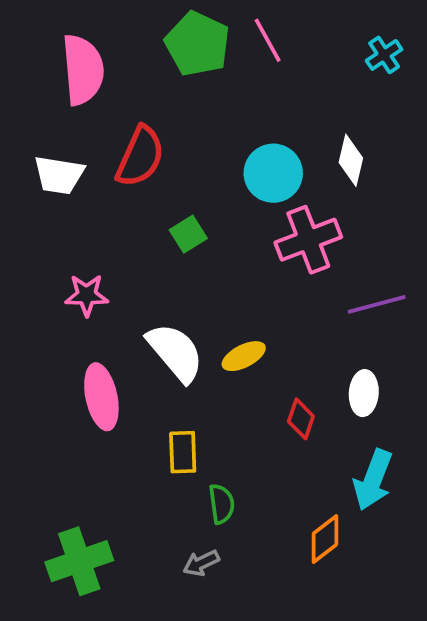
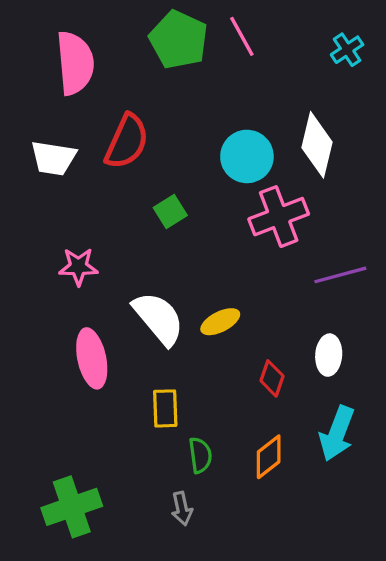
white diamond: (351, 160) -> (317, 145), size x1.4
orange diamond: (325, 539) -> (269, 457), moved
gray arrow: (201, 563) -> (182, 509), turned -76

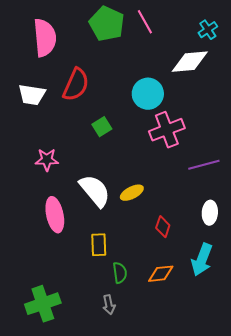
white diamond: (317, 145) -> (190, 62), moved, turned 72
white ellipse: (329, 355) -> (210, 213), moved
orange diamond: (269, 457) -> (161, 274), turned 32

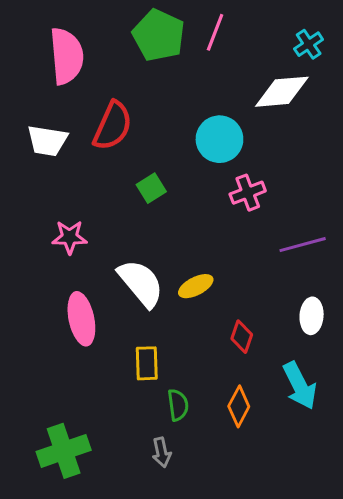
pink line: (145, 22) -> (215, 32), turned 50
pink cross: (167, 130) -> (248, 193), size x0.7
cyan arrow: (202, 260) -> (300, 386), turned -48
orange diamond: (161, 274) -> (239, 406), turned -56

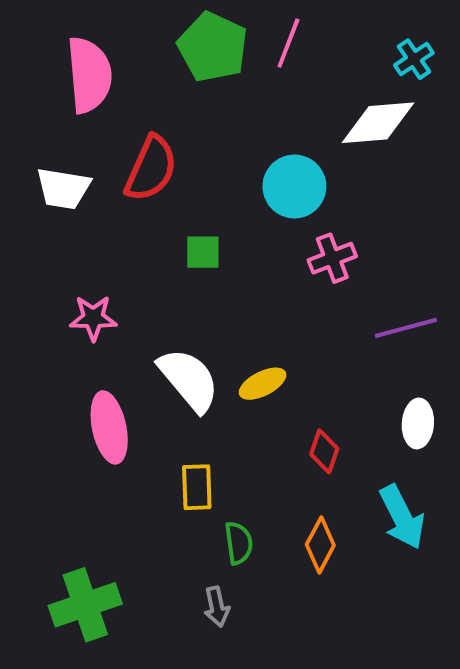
green square: (151, 188) -> (203, 252), turned 32

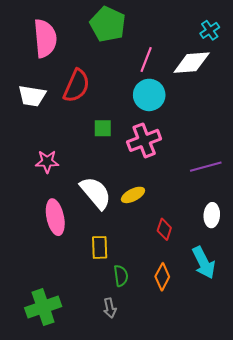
pink line: (288, 43) -> (146, 60), moved
pink cross: (332, 258) -> (144, 140), moved, size x1.4

